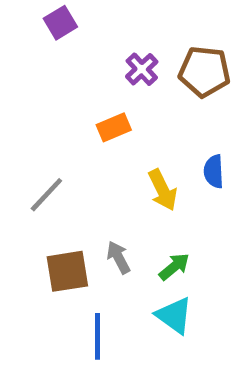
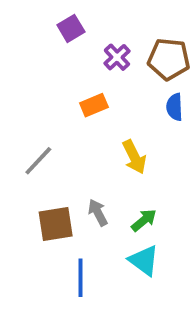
purple square: (60, 23) -> (71, 28), moved
blue semicircle: (214, 171) -> (175, 107), moved

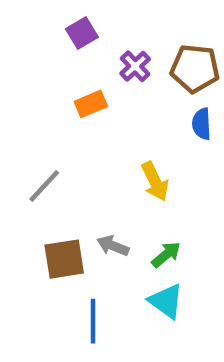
orange rectangle: (94, 105) -> (91, 104), moved
gray arrow: (98, 213) -> (113, 246), turned -40

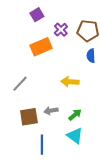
orange rectangle: (91, 104) -> (41, 47), size x1.5
yellow arrow: (155, 181) -> (70, 82), turned 120
gray arrow: (113, 246) -> (51, 111), turned -32

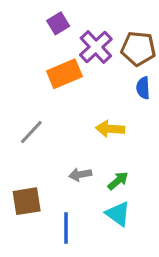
purple cross: (61, 30) -> (96, 47), size x1.5
brown square: (29, 117) -> (27, 201), moved

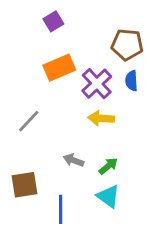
purple cross: (96, 47) -> (97, 84), moved
gray arrow: (80, 174) -> (74, 160), turned 30

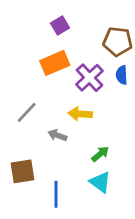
purple square: (53, 21) -> (60, 25), moved
yellow arrow: (101, 118) -> (80, 114), moved
gray arrow: (74, 160) -> (57, 135), moved

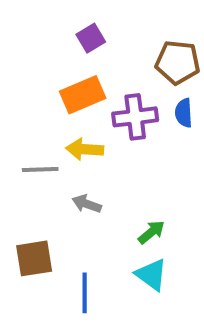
purple cross: (89, 78) -> (135, 117), turned 36
gray line: (27, 112) -> (40, 169), turned 45
yellow arrow: (80, 114) -> (85, 149), moved

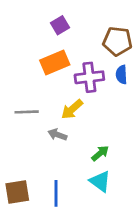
yellow arrow: (85, 149) -> (72, 109), moved, turned -45
brown square: (34, 258) -> (17, 192), moved

